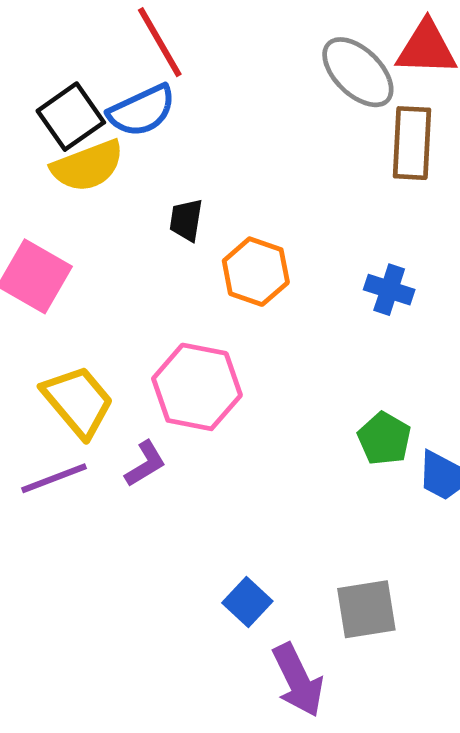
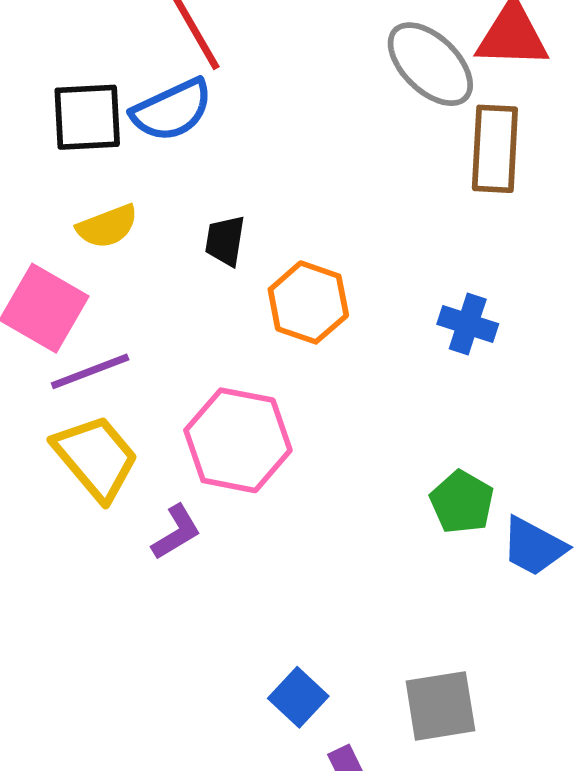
black square: (71, 117) -> (87, 117), turned 32
yellow semicircle: (88, 166) -> (107, 226), moved, size x0.7
purple line: (54, 478) -> (90, 371), moved

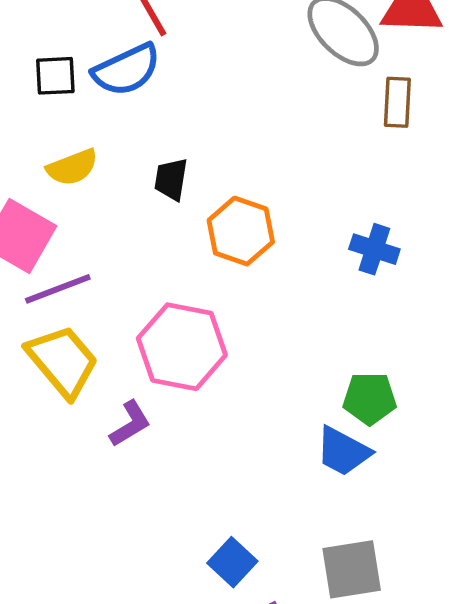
black square: (87, 117) -> (55, 76), size x0.7
brown rectangle: (495, 149) -> (397, 102), size x0.7
green pentagon: (462, 502) -> (370, 398), turned -30
blue trapezoid: (534, 547) -> (343, 451), moved

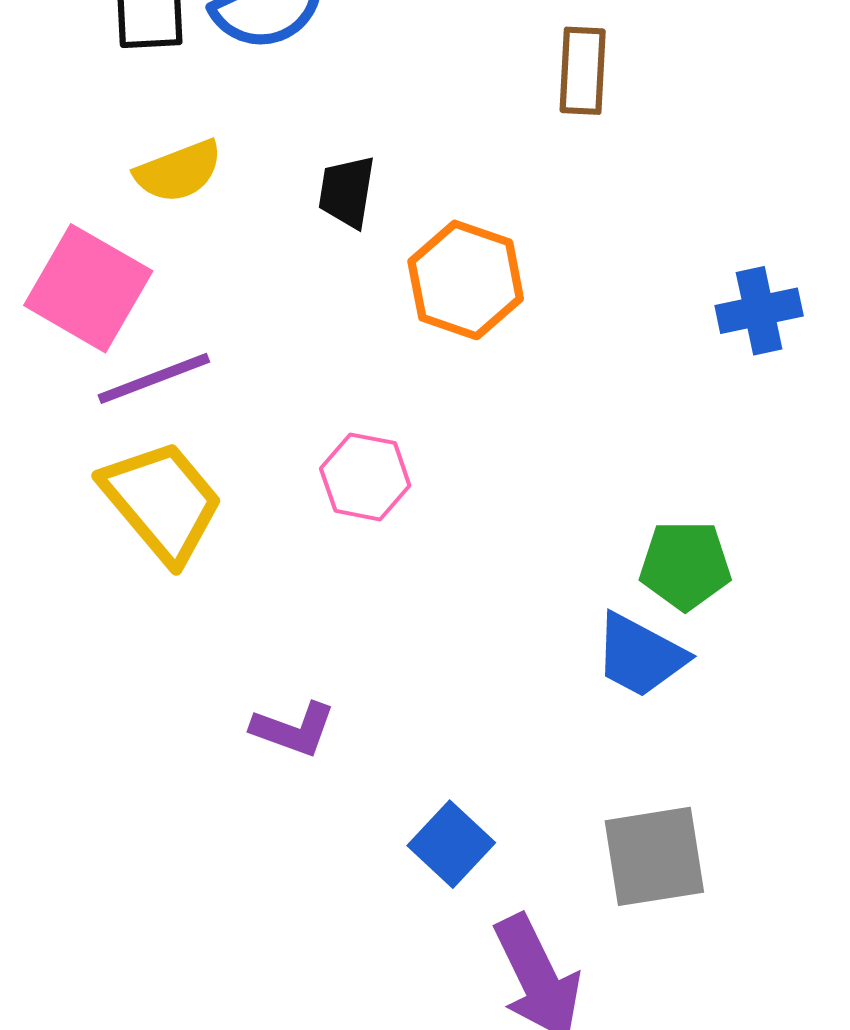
brown rectangle: (397, 102) -> (583, 71), moved
blue cross: (374, 249) -> (759, 311), moved, turned -30
pink hexagon: (182, 347) -> (365, 477), size x0.6
purple L-shape: (130, 424) -> (293, 729), moved, turned 51

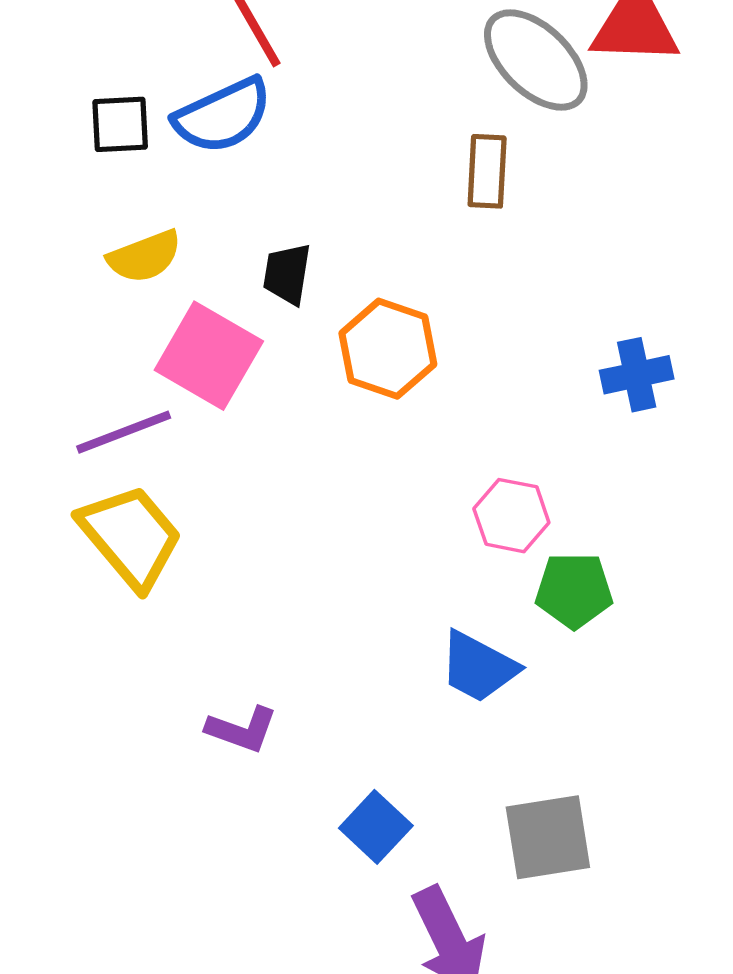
pink square: (88, 288) -> (209, 356), moved
pink hexagon: (365, 477) -> (511, 516), moved
blue trapezoid: (640, 655) -> (478, 667), moved

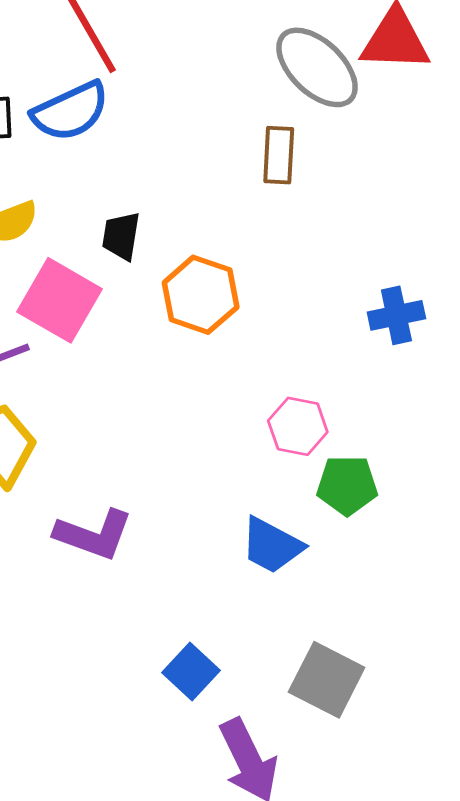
purple L-shape: (242, 729) -> (94, 535), moved, size x1.4
gray square: (548, 837) -> (327, 680), turned 36

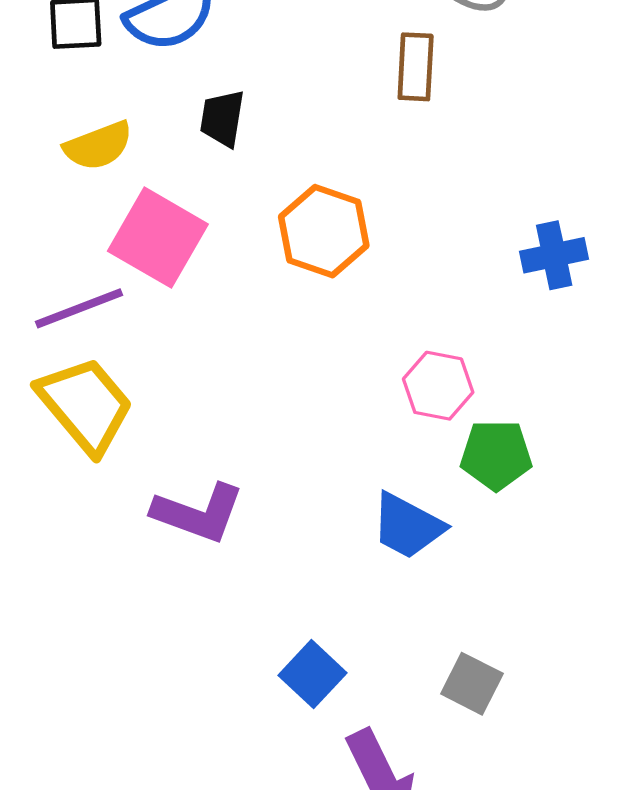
black trapezoid: (121, 236) -> (222, 118), moved
gray square: (327, 680) -> (472, 684), size x0.7

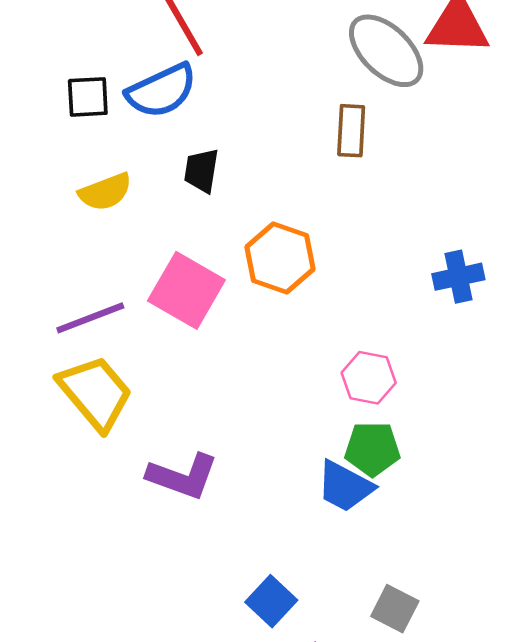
pink square: (158, 238) -> (186, 290), moved
green pentagon: (496, 455) -> (372, 449), moved

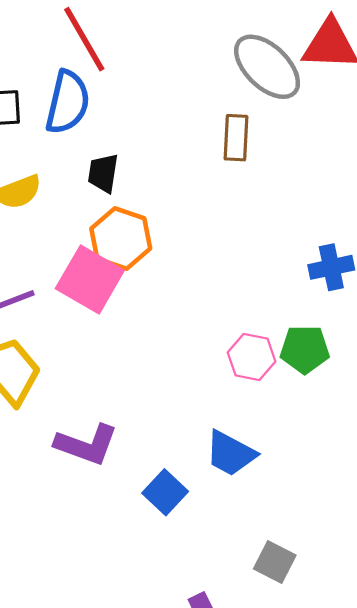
blue semicircle: (161, 91) -> (68, 102), turned -52
orange hexagon: (280, 258) -> (121, 238), moved
green pentagon: (372, 449) -> (305, 349), moved
blue square: (271, 601) -> (165, 492), moved

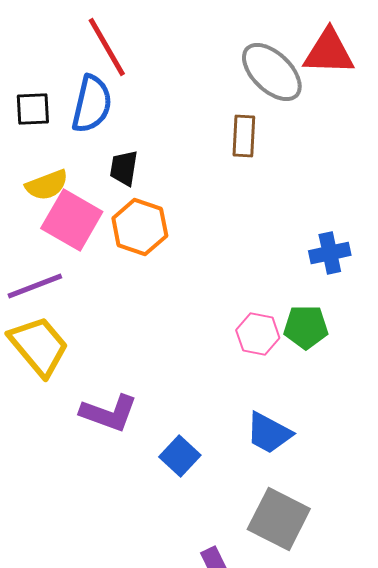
pink square: (90, 279) -> (72, 220), moved
blue trapezoid: (230, 453) -> (269, 433), moved
gray square: (275, 562) -> (279, 519), size x1.6

